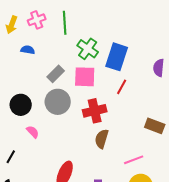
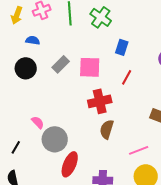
green cross: (88, 49) -> (101, 17), moved
blue rectangle: (117, 57) -> (122, 47), size x0.6
gray circle: (58, 102) -> (55, 139), moved
black circle: (21, 105) -> (26, 68), moved

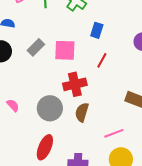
gray circle: (55, 139) -> (50, 108), moved

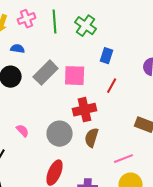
gray rectangle: (36, 47) -> (46, 73), size x1.4

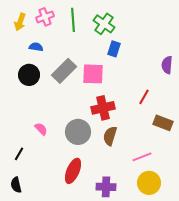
blue rectangle: (107, 56) -> (114, 49), moved
red line: (112, 86) -> (144, 97), moved

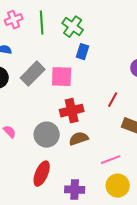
brown semicircle: (110, 136) -> (79, 139), turned 54

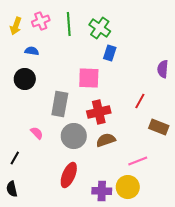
gray rectangle: (33, 74) -> (60, 104), moved, turned -35
yellow circle: (118, 186) -> (128, 187), moved

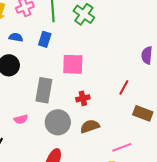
blue rectangle: (110, 53) -> (45, 39), moved
red cross: (99, 112) -> (83, 98), size x0.6
pink semicircle: (37, 133) -> (21, 119), turned 120

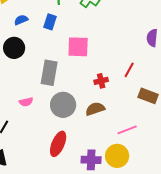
blue semicircle: (16, 37) -> (21, 20), turned -32
red cross: (83, 98) -> (101, 81), moved

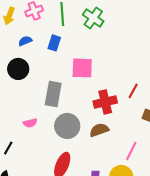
red cross: (101, 81) -> (105, 102), size x1.6
pink line: (127, 130) -> (131, 151), turned -42

